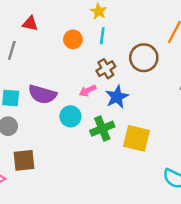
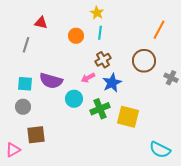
brown circle: (144, 58) -> (144, 61), moved

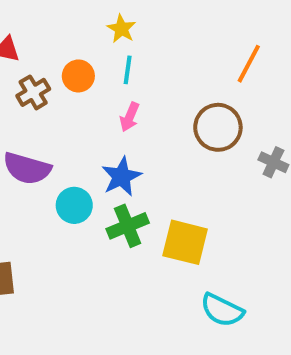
brown cross: (103, 60) -> (33, 92), moved
pink arrow: (88, 78) -> (130, 117), moved, turned -40
blue star: (112, 83) -> (121, 177), moved
cyan semicircle: (160, 150) -> (222, 310), moved

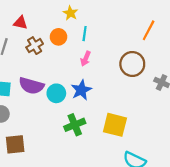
yellow star: (121, 29) -> (70, 13), moved
cyan circle: (74, 205) -> (56, 93), moved
green cross: (128, 226) -> (75, 125), moved

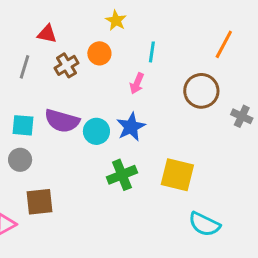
cyan line: (85, 34) -> (152, 52), moved

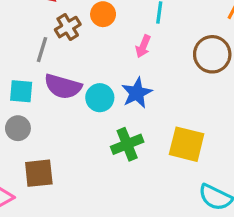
gray line: (25, 67) -> (42, 50), moved

